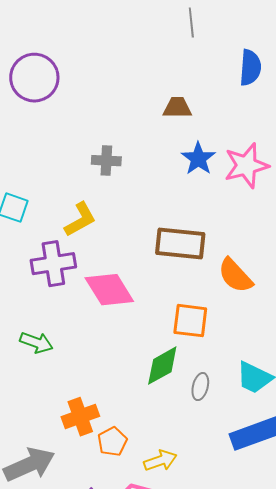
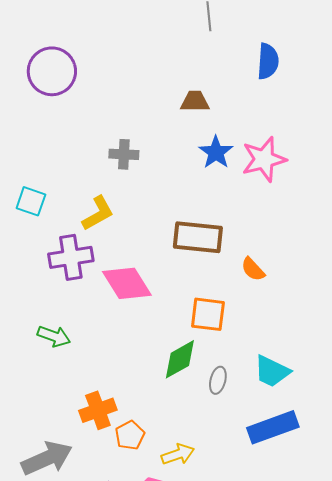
orange semicircle: (235, 276) -> (253, 269), size x0.7

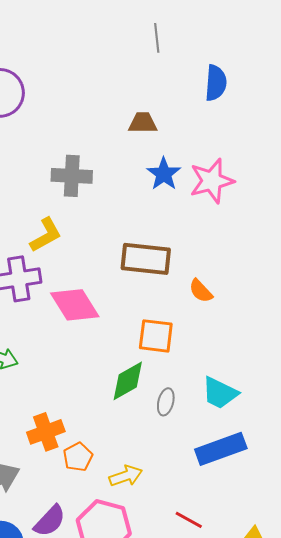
gray cross: (124, 154) -> (72, 176), size x1.4

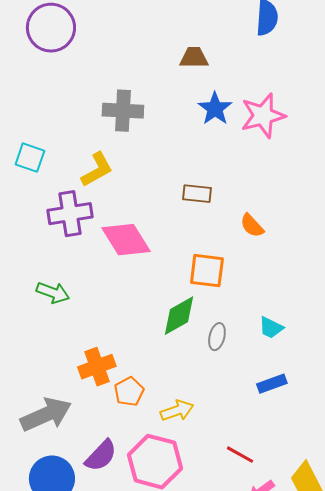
brown rectangle: (146, 259) -> (197, 194), size x0.6
cyan trapezoid: (220, 393) -> (271, 328), size x0.7
blue rectangle: (221, 449) -> (272, 384), size x0.6

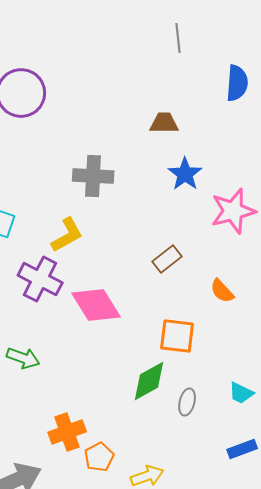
pink star: (263, 116) -> (233, 211), moved
brown rectangle: (197, 194) -> (167, 259), turned -44
purple cross: (70, 214) -> (40, 279), turned 36

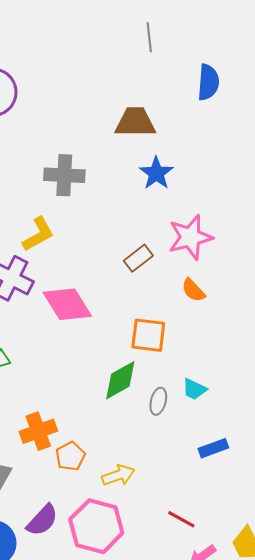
brown trapezoid: (164, 123) -> (135, 122), size x1.4
pink star: (233, 211) -> (190, 237), moved
cyan trapezoid: (241, 393) -> (194, 389), moved

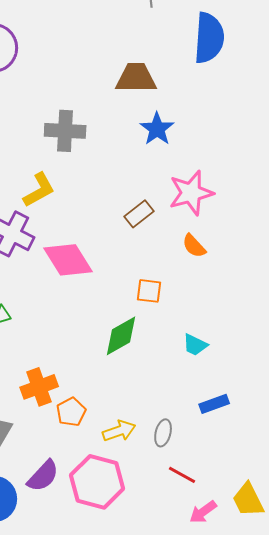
blue semicircle: (208, 82) -> (209, 38), size x1.4
orange square: (148, 335) -> (149, 291), size x0.7
gray ellipse: (158, 401) -> (163, 433), moved

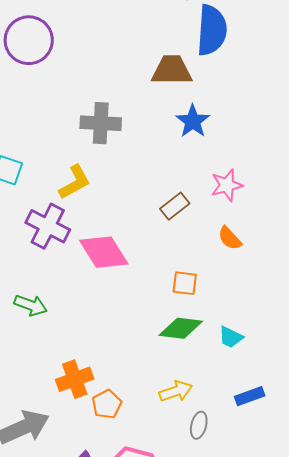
blue semicircle: (209, 38) -> (212, 30), moved
pink star: (191, 193) -> (227, 185), size x0.7
green diamond: (121, 336) -> (181, 328), moved, turned 36
yellow arrow: (119, 431) -> (176, 391), moved

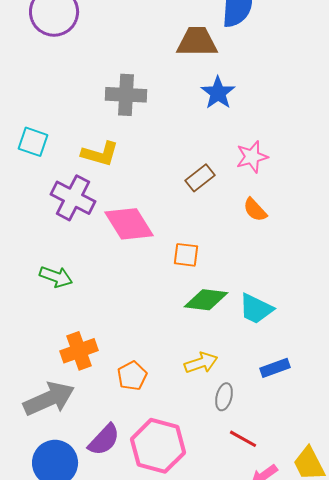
yellow L-shape: (75, 182) -> (100, 154), turned 45
orange square: (185, 283) -> (186, 255), moved
cyan trapezoid: (231, 337) -> (256, 309), size x1.4
orange cross: (75, 379) -> (79, 351), moved

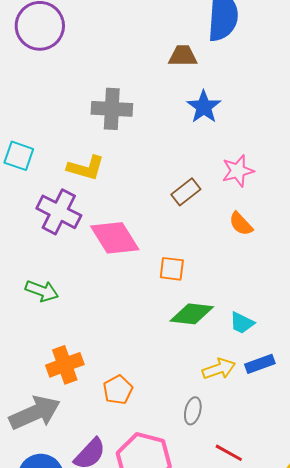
brown trapezoid: (197, 42) -> (183, 56), size x0.7
cyan trapezoid: (256, 309) -> (242, 323), size x0.7
yellow arrow: (201, 363) -> (219, 369), moved
blue rectangle: (275, 368) -> (260, 364), moved
gray ellipse: (224, 397) -> (193, 411), moved

